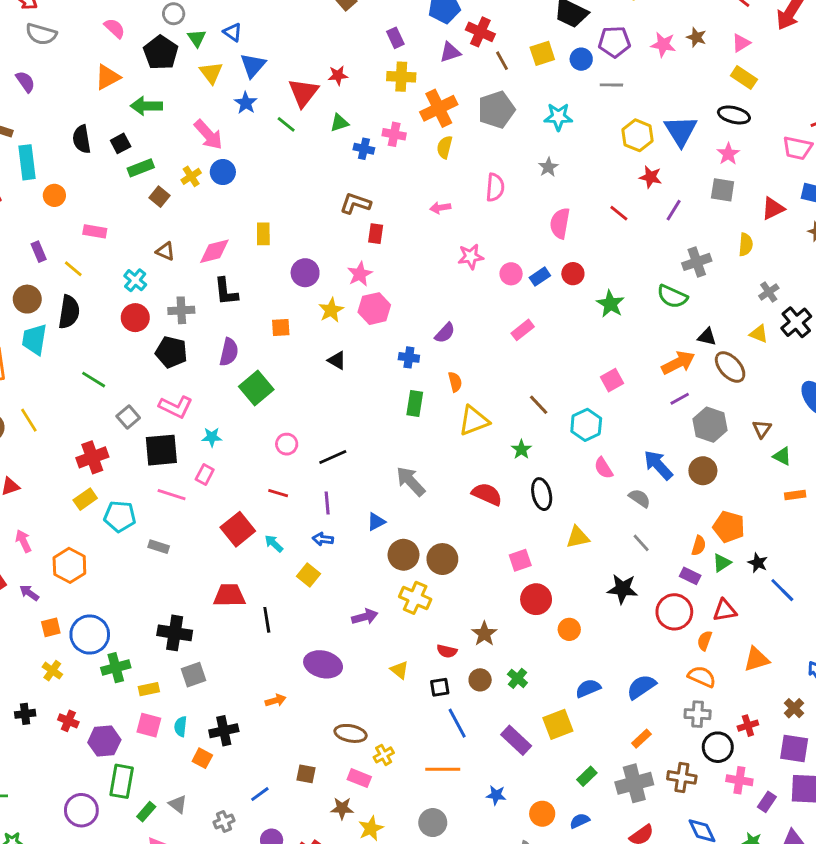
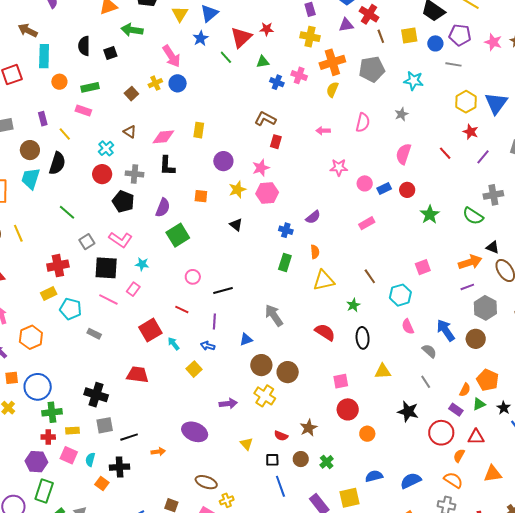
green rectangle: (141, 168) -> (90, 87), moved
black line: (267, 620) -> (129, 437), moved, turned 72
red cross: (68, 721) -> (48, 437), moved, turned -32

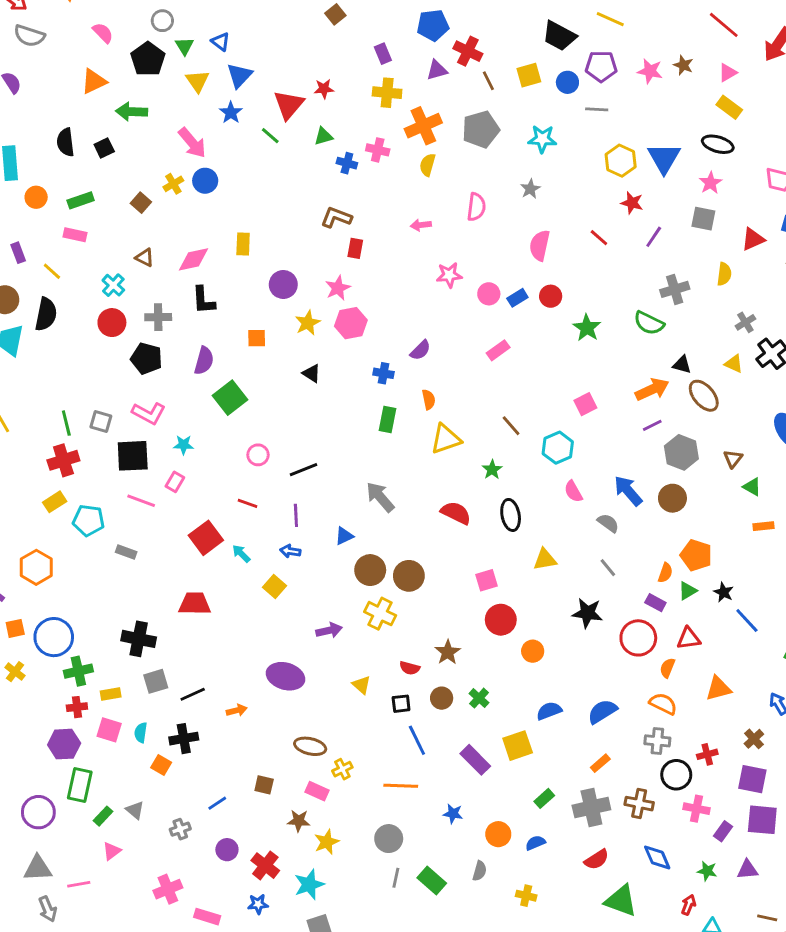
green line: (67, 212) -> (66, 423), moved, turned 42
gray square: (87, 242) -> (101, 421), turned -35

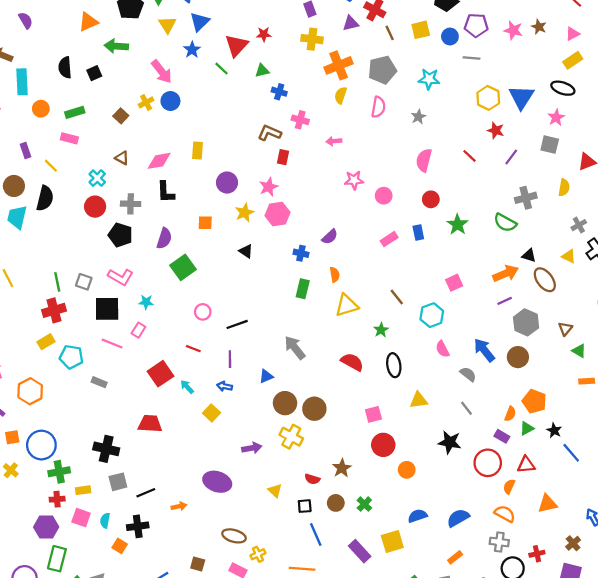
yellow rectangle: (729, 107) -> (573, 60), turned -72
pink cross: (378, 150) -> (300, 120), moved
pink semicircle: (476, 207) -> (378, 107), moved
blue rectangle: (517, 298) -> (418, 233), moved, turned -72

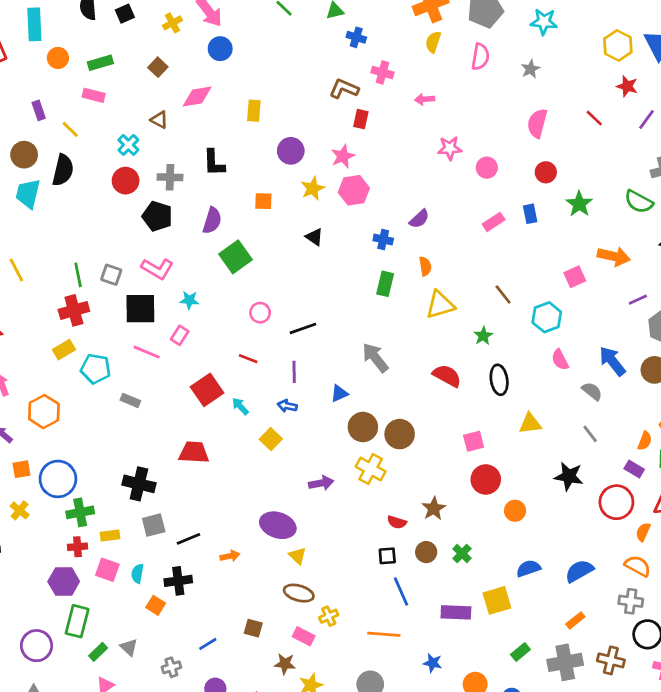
yellow cross: (146, 102) -> (172, 23), moved
pink diamond: (159, 161) -> (197, 97), moved
orange arrow: (506, 273) -> (614, 256), moved, turned 35
yellow triangle: (275, 491) -> (298, 556), moved
purple rectangle: (360, 551) -> (456, 612), turned -45

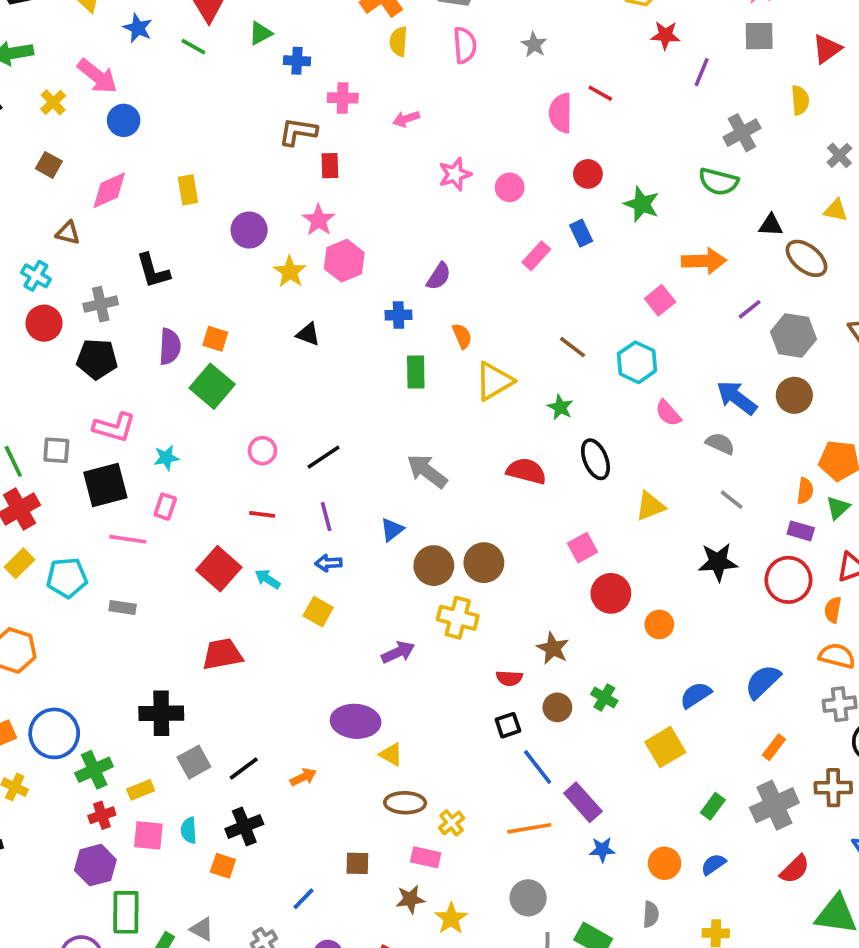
red line: (594, 118) -> (600, 93), moved
orange square: (263, 201) -> (215, 339), moved, turned 30
purple rectangle: (456, 612) -> (583, 802), moved, turned 60

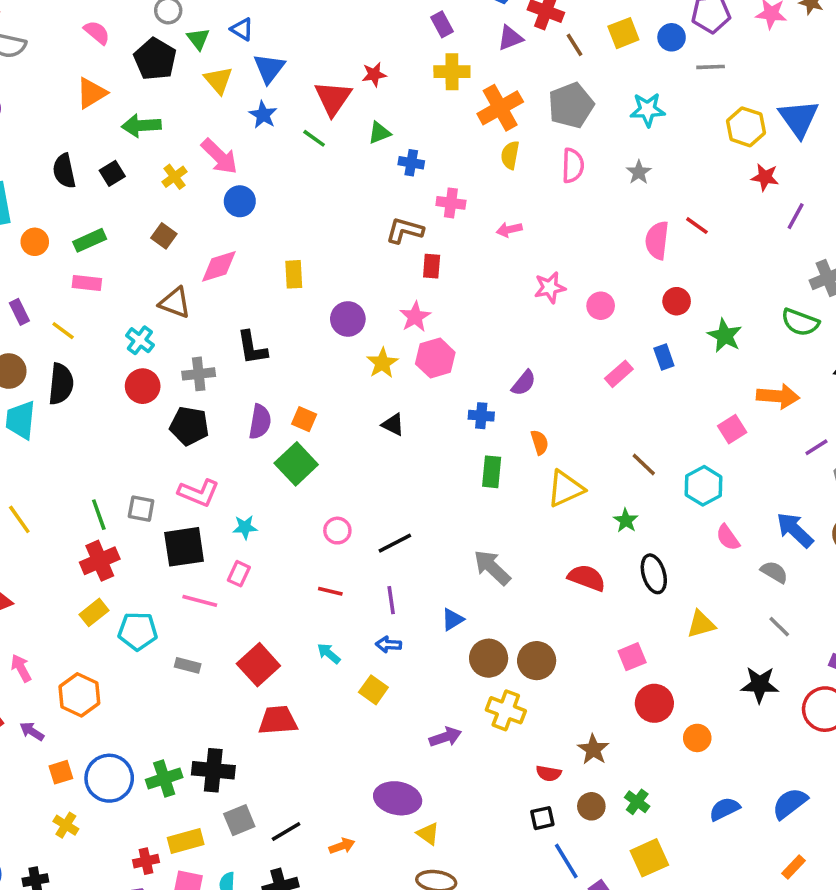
brown triangle: (68, 233) -> (175, 303), size x1.4
red square: (219, 569) -> (258, 665), moved
yellow square: (665, 747) -> (649, 858), moved
green cross: (94, 770) -> (164, 778), moved
yellow rectangle: (141, 790) -> (186, 841), size x1.4

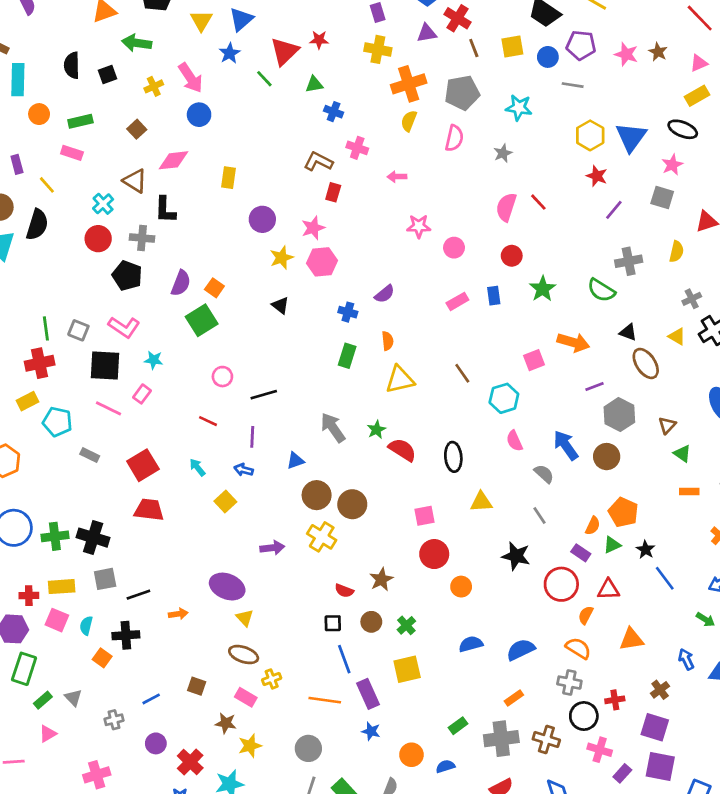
black L-shape: (252, 348) -> (165, 210), moved
green star: (626, 521) -> (376, 430), moved

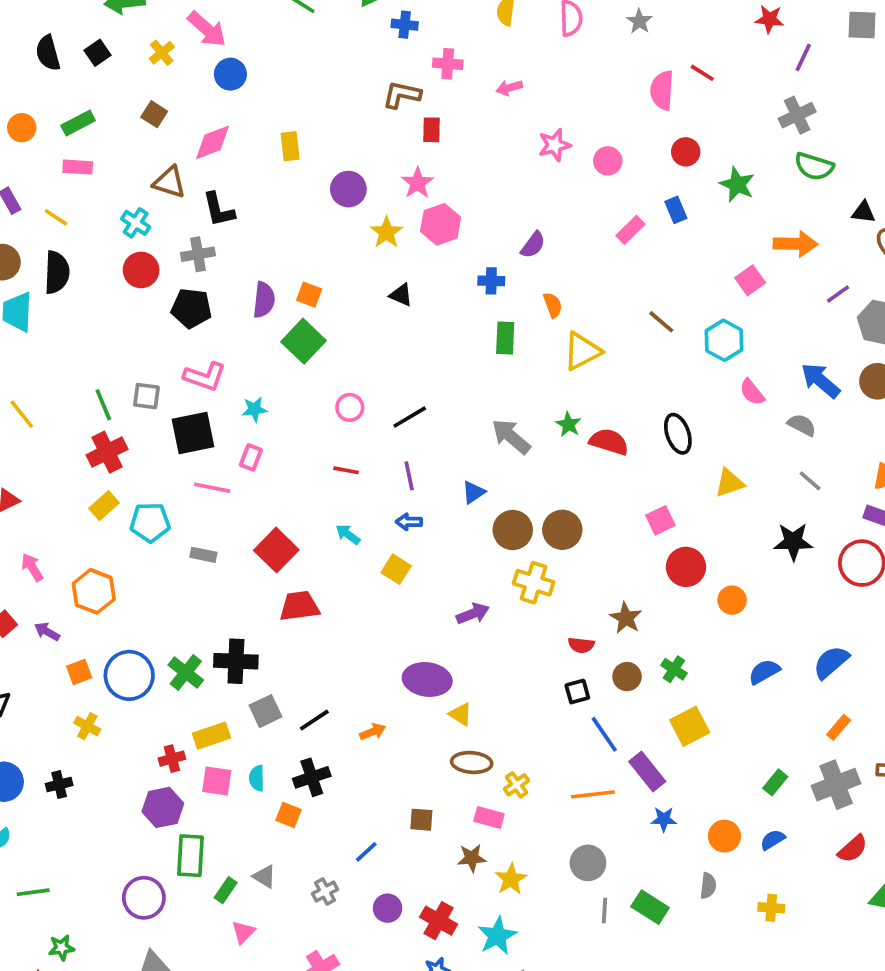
gray cross: (629, 261) -> (797, 115), moved
green cross: (55, 536) -> (186, 673), turned -30

